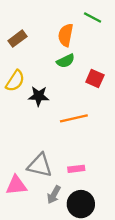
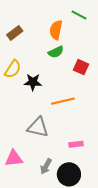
gray triangle: (40, 165) -> (38, 127), moved
pink rectangle: (76, 169) -> (76, 144), moved

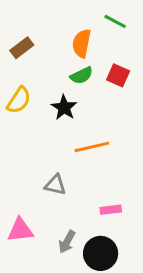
red square: (81, 67) -> (118, 75), moved
black star: (33, 82) -> (64, 108), moved, turned 30
gray triangle: (38, 127) -> (55, 185), size x0.7

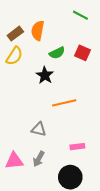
orange semicircle: (82, 43) -> (38, 30), moved
yellow semicircle: (19, 100) -> (14, 56), moved
gray arrow: (67, 242) -> (39, 159), moved

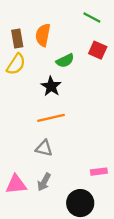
brown rectangle: (15, 34) -> (17, 39), turned -63
red square: (82, 53) -> (98, 50), moved
orange line: (64, 103) -> (51, 118), moved
pink rectangle: (77, 147) -> (99, 172), moved

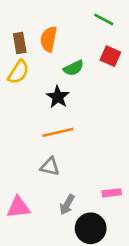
gray arrow: (44, 182) -> (67, 205), moved

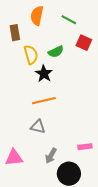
green line: (104, 19) -> (69, 20), moved
orange semicircle: (49, 39) -> (37, 16), moved
yellow semicircle: (18, 72) -> (31, 55), moved, turned -48

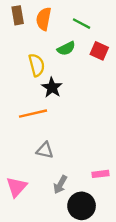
brown rectangle: (15, 33) -> (18, 15), moved
green semicircle: (56, 52) -> (66, 48), moved
orange line: (44, 101) -> (33, 114), moved
pink triangle: (14, 158) -> (16, 187), turned -42

